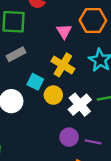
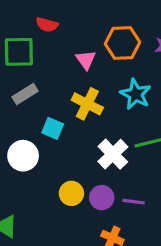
yellow circle: (53, 95) -> (71, 193), moved

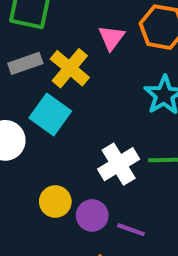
yellow cross: (87, 104) -> (70, 68), moved
cyan square: (53, 128) -> (50, 114), size x1.4

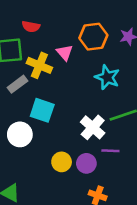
yellow cross: (70, 68) -> (39, 65), moved
purple line: (131, 230) -> (110, 151), moved

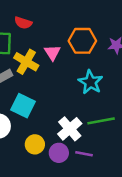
yellow circle: (62, 162) -> (35, 144), moved
purple circle: (86, 163) -> (59, 153), moved

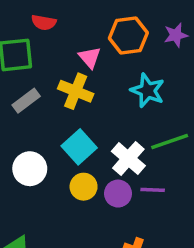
yellow cross: (26, 62) -> (76, 91), moved
cyan square: (23, 106) -> (79, 147), moved, turned 30

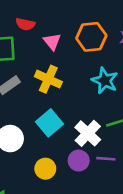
pink triangle: (90, 57) -> (52, 42), moved
yellow circle: (84, 187) -> (45, 169), moved

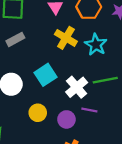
yellow cross: (48, 79) -> (66, 38), moved
purple circle: (79, 161) -> (66, 119), moved

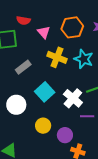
gray rectangle: (15, 39) -> (23, 67), moved
purple circle: (66, 119) -> (65, 135), moved

